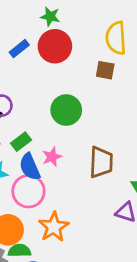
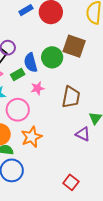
brown square: (105, 70) -> (74, 46), moved, size x1.6
blue semicircle: (30, 167) -> (31, 63), moved

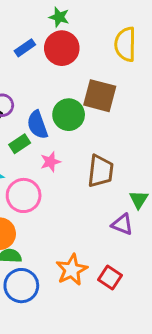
orange star: (32, 137) -> (72, 270), moved
red square: (71, 182) -> (110, 277), moved

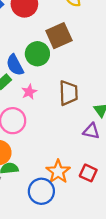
brown square: (100, 96) -> (59, 36), turned -30
blue circle: (21, 286) -> (41, 191), moved

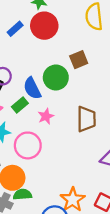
brown square: (59, 36) -> (79, 60), size x0.7

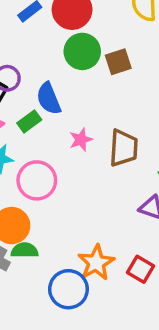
green circle: (56, 77) -> (82, 51), moved
pink star: (46, 116) -> (81, 140), moved

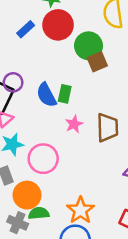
green circle: (82, 51) -> (88, 46), moved
green rectangle: (29, 121) -> (65, 94), moved, turned -36
orange star: (96, 263) -> (80, 210), moved

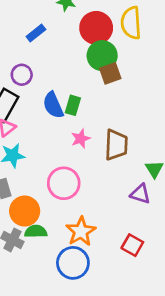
red circle: (58, 25) -> (96, 28), moved
purple circle: (13, 82) -> (22, 75), moved
pink circle: (43, 159) -> (64, 183), moved

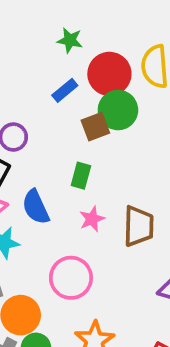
blue rectangle: (36, 33) -> (65, 90), moved
brown square: (110, 73) -> (95, 127), moved
blue semicircle: (53, 105) -> (36, 207), moved

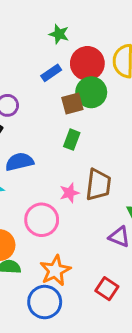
green rectangle: (81, 176) -> (72, 140), moved
blue semicircle: (36, 207) -> (19, 162), turned 96
pink star: (92, 219) -> (69, 193), moved

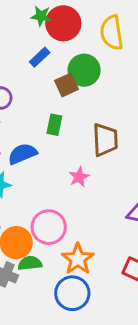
red circle: (87, 63) -> (63, 23), moved
green rectangle: (72, 140) -> (54, 125), moved
brown trapezoid: (98, 185) -> (105, 140), moved
pink circle: (42, 220) -> (49, 227), moved

